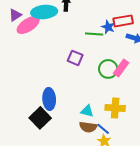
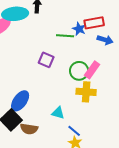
blue ellipse: (49, 99) -> (20, 101), turned 40
yellow cross: (115, 108) -> (86, 92), moved
brown semicircle: (88, 127) -> (29, 129), moved

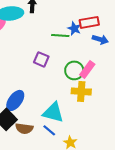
cyan triangle: (58, 113) -> (53, 112), size x1.6
blue line: (74, 131) -> (49, 130), moved

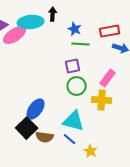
blue star: (74, 28) -> (75, 29), moved
purple square: (41, 59) -> (73, 66), moved, turned -35
green circle: (74, 70) -> (77, 86), moved

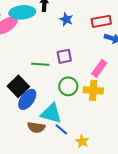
green line: (81, 44) -> (40, 64), moved
green circle: (77, 86) -> (68, 86), moved
cyan triangle: (74, 121) -> (51, 113), moved
black square: (27, 128) -> (18, 86), moved

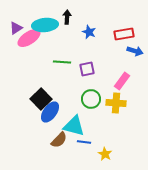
green line: (40, 64) -> (62, 62), moved
brown semicircle: (36, 127) -> (59, 140), turned -54
blue line: (61, 129) -> (84, 142), turned -32

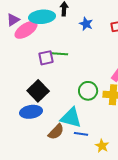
purple square: (87, 69) -> (46, 58), moved
blue ellipse: (50, 112) -> (31, 112), moved, turned 45

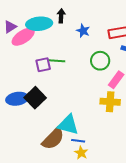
green circle: (88, 91) -> (100, 61), moved
blue ellipse: (31, 112) -> (17, 99), moved
brown semicircle: (56, 132) -> (53, 139), size x1.4
yellow star: (102, 146) -> (81, 153), moved

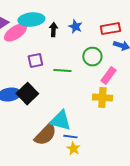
black arrow: (61, 16) -> (53, 30), moved
green line: (56, 61) -> (62, 71), moved

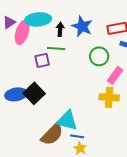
blue star: (75, 27) -> (82, 26), size x1.5
pink ellipse: (15, 33) -> (22, 32), turned -40
green line: (62, 71) -> (56, 48), moved

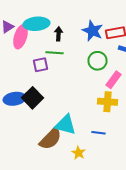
blue star: (82, 26) -> (92, 31), moved
blue line: (77, 136) -> (98, 133), moved

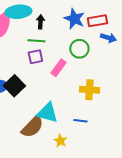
purple square: (40, 65) -> (35, 57), moved
pink rectangle: (114, 80) -> (58, 68), moved

